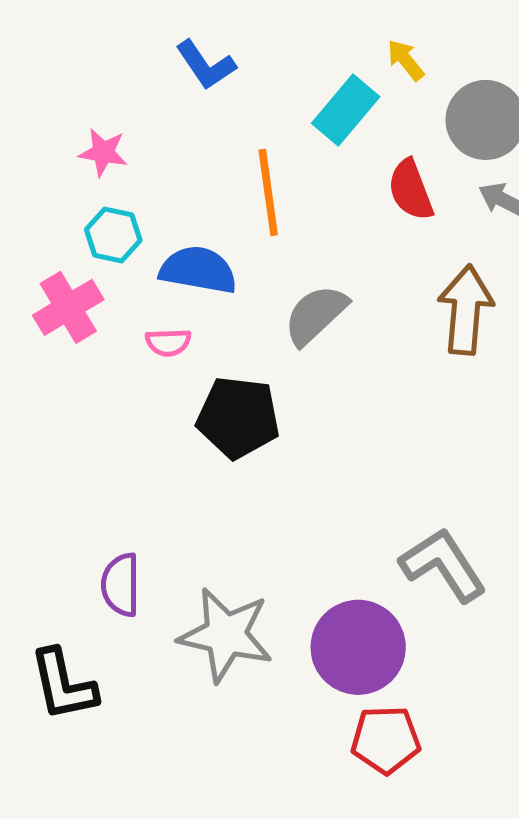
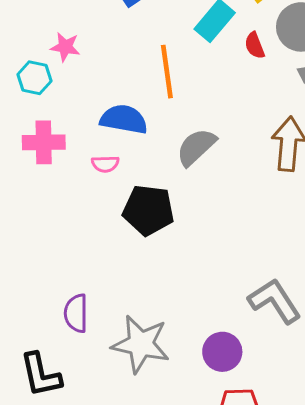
red semicircle: (411, 190) -> (255, 45), moved, size x0.7
cyan hexagon: (113, 235) -> (34, 78), moved
pink cross: (68, 307) -> (44, 142), turned 30
purple circle: (358, 647) -> (222, 352), size x0.7

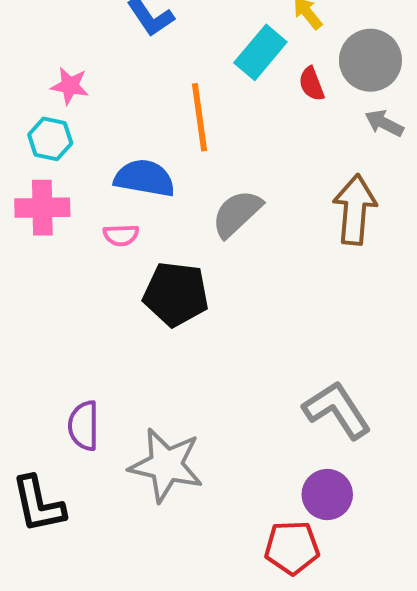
cyan hexagon: (34, 78) -> (50, 139), moved
purple circle: (222, 352) -> (327, 494), moved

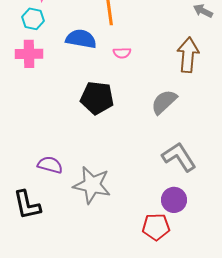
gray semicircle: (237, 214) -> (164, 102), moved
pink semicircle: (121, 235) -> (122, 53), moved
purple semicircle: (84, 426) -> (50, 165), turned 105

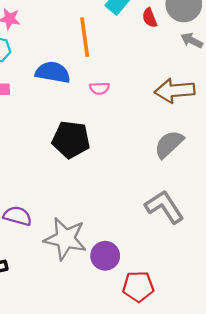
brown arrow: (188, 55) -> (175, 91), turned -100
gray semicircle: (164, 102) -> (169, 144), moved
purple circle: (174, 200) -> (105, 256), moved

